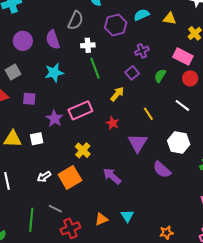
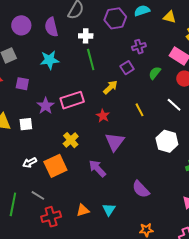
purple triangle: (138, 143) -> (115, 142), moved
purple semicircle: (162, 170) -> (141, 189), moved

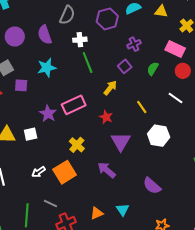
purple square: (22, 84) -> (21, 85), moved
white hexagon: (167, 141) -> (159, 136), moved

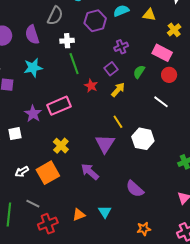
yellow arrow: (110, 88) -> (118, 90), moved
yellow line: (142, 107) -> (118, 122), moved
red star: (106, 117) -> (91, 86), moved

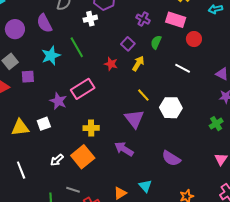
white cross: (67, 41) -> (90, 19), moved
purple cross: (121, 47) -> (143, 19), moved, turned -32
green line: (74, 64) -> (77, 47), moved
red circle: (169, 75) -> (194, 39), moved
yellow cross: (61, 146) -> (91, 128), turned -35

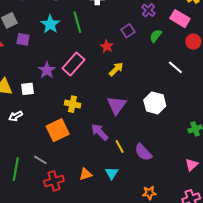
cyan star: (51, 56) -> (50, 24), turned -30
yellow arrow: (138, 63) -> (116, 69), moved
pink rectangle: (83, 89) -> (73, 64), turned -30
yellow line: (143, 95) -> (120, 147), moved
white arrow: (57, 160) -> (16, 116), moved

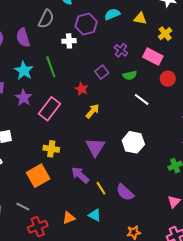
green semicircle: (156, 36) -> (130, 75), turned -136
white line: (175, 67) -> (142, 99), moved
purple star: (47, 70) -> (24, 98), moved
cyan triangle: (112, 173) -> (95, 215), turned -32

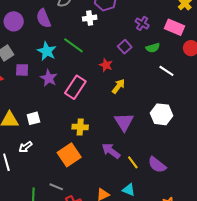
green line: (51, 67) -> (73, 45), turned -30

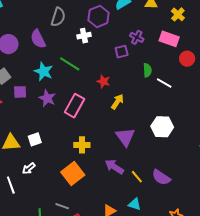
purple square: (125, 47) -> (122, 52), moved, turned 32
green semicircle: (153, 48) -> (147, 70), moved, turned -72

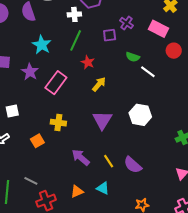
green line: (70, 64) -> (76, 40), moved, turned 75
green semicircle: (147, 70) -> (133, 57), turned 104
cyan star: (44, 71) -> (42, 45), moved
purple arrow: (114, 167) -> (81, 157), moved
orange square: (73, 173) -> (37, 141), moved, size x0.6

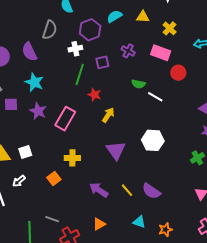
purple square: (110, 35) -> (102, 62), moved
cyan star: (42, 45) -> (34, 82), moved
cyan triangle: (103, 188) -> (139, 222), moved

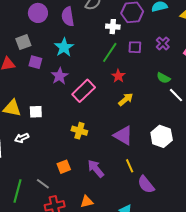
purple triangle: (116, 150) -> (123, 135), turned -40
orange square: (54, 179) -> (64, 167), moved
yellow line: (127, 190) -> (130, 166), moved

